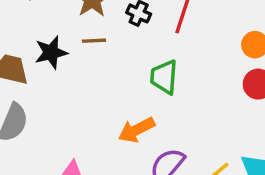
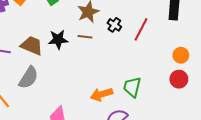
green trapezoid: (164, 77) -> (132, 87), moved

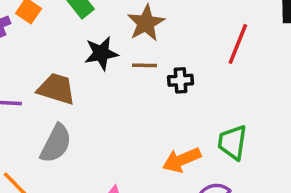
black cross: (114, 25) -> (180, 80), moved, turned -32
black star: (58, 40) -> (101, 53), moved

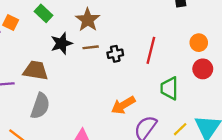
red line: (238, 44) -> (151, 50), moved
green trapezoid: (232, 142) -> (169, 88), moved

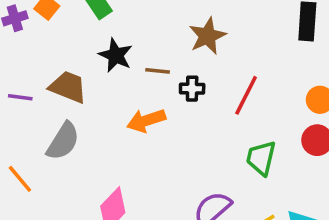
brown star: (88, 20) -> (207, 36), moved
black star: (62, 43) -> (116, 55), turned 30
orange arrow: (123, 105) -> (146, 121), moved

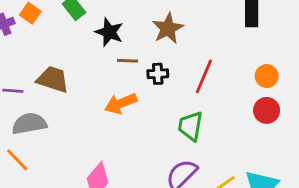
black star: (116, 55) -> (109, 32), moved
gray semicircle: (63, 141) -> (29, 124), moved, turned -128
green trapezoid: (261, 158) -> (190, 126), moved

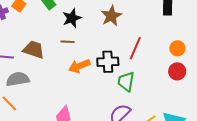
black star: (109, 32) -> (72, 18), turned 30
brown line: (128, 61) -> (68, 42), moved
black cross: (158, 74) -> (108, 62), moved, size x1.5

